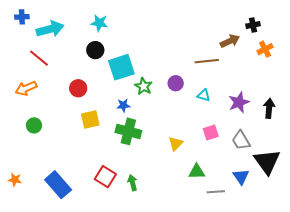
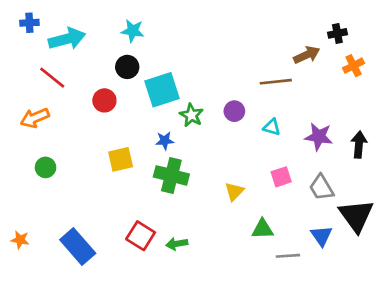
red circle: (78, 88) -> (104, 100), moved
purple star: (239, 102) -> (319, 137), turned 30
green arrow: (132, 183) -> (177, 244), turned -84

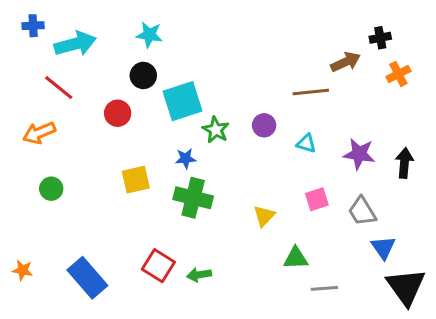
black triangle: (356, 216) -> (406, 287), moved
blue triangle: (321, 236) -> (383, 248), moved

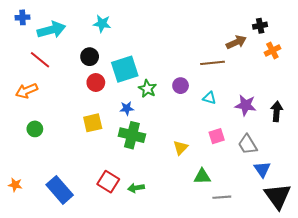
black circle: (143, 75) -> (90, 57), moved
red circle: (118, 113) -> (96, 82), moved

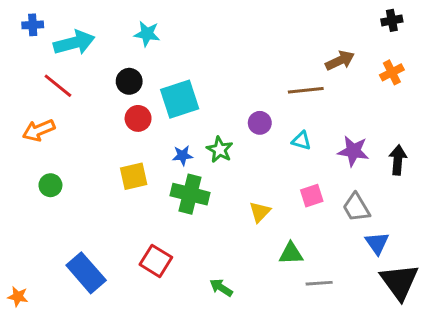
black cross: (260, 26) -> (392, 20), moved
green star: (147, 89) -> (220, 150), moved
orange star: (15, 185) -> (18, 297), moved
green arrow: (136, 188) -> (221, 288), moved, turned 42

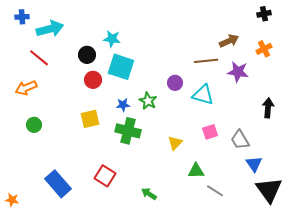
cyan star: (147, 34) -> (112, 39), moved
cyan square: (180, 99) -> (121, 67), turned 36
cyan triangle: (301, 141) -> (203, 95), size x1.6
purple star: (353, 151) -> (238, 72), moved
gray line: (319, 283) -> (215, 191), turned 36

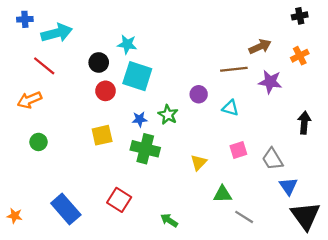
cyan triangle: (203, 95) -> (230, 108), size x0.7
orange star: (12, 200) -> (15, 216), moved

